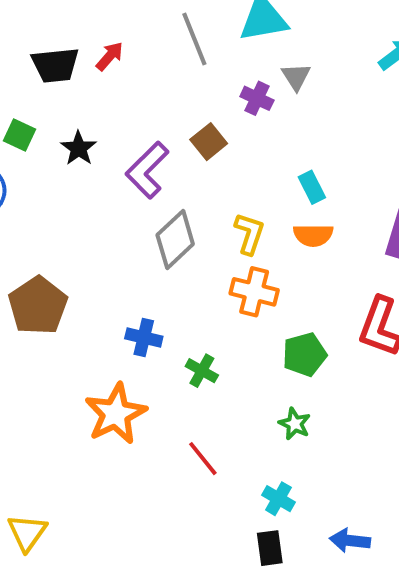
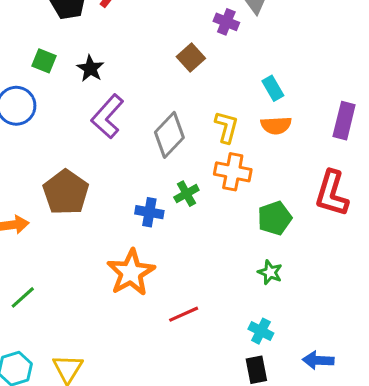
purple L-shape: (147, 170) -> (107, 116), moved
green cross: (202, 371) -> (186, 194), moved, turned 35
red line: (203, 459) -> (184, 314), moved, turned -72

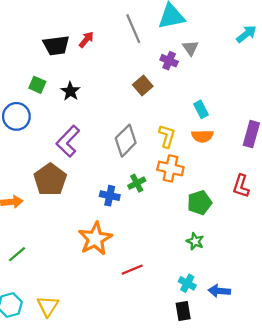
purple L-shape: (107, 116) -> (68, 141), moved
red L-shape: (332, 193) -> (241, 186), size x0.7
blue arrow: (318, 360) -> (219, 291), moved

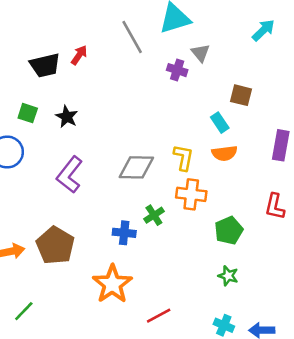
brown square: (143, 86) -> (241, 95), moved, turned -30
gray diamond: (126, 141) -> (136, 167), turned 52
brown pentagon: (50, 180) -> (55, 245), moved

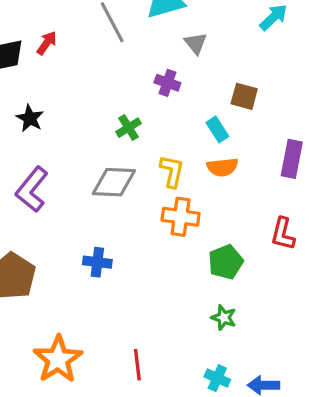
purple cross: (177, 70) -> (167, 83), moved
green cross: (154, 215) -> (129, 128), moved
orange star: (112, 284) -> (58, 359), moved
red line: (159, 316) -> (137, 365), turned -70

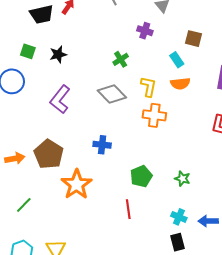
black star: (30, 118) -> (58, 54), turned 30
gray diamond: (114, 182) -> (112, 94), turned 44
green pentagon: (226, 262) -> (141, 176), moved
orange star: (58, 359) -> (77, 184), moved

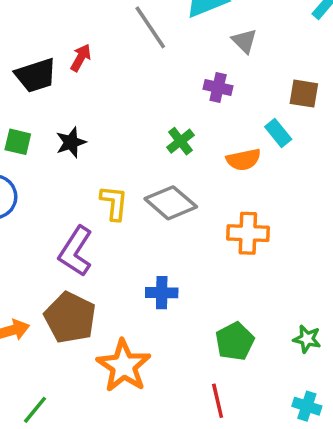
orange semicircle: (180, 84) -> (243, 160), moved
yellow L-shape: (148, 87) -> (114, 203), moved
purple L-shape: (60, 99) -> (76, 251), moved

